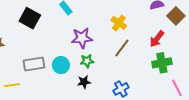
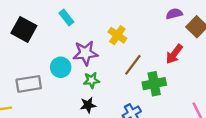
yellow cross: (119, 23) -> (117, 35), moved
green cross: (162, 63) -> (154, 84), moved
cyan circle: (61, 65) -> (61, 67), moved

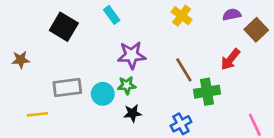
yellow cross: (117, 35) -> (182, 16), moved
brown line: (133, 65) -> (184, 70), turned -70
cyan circle: (61, 67) -> (103, 94), moved
green star: (91, 80) -> (127, 85), moved

